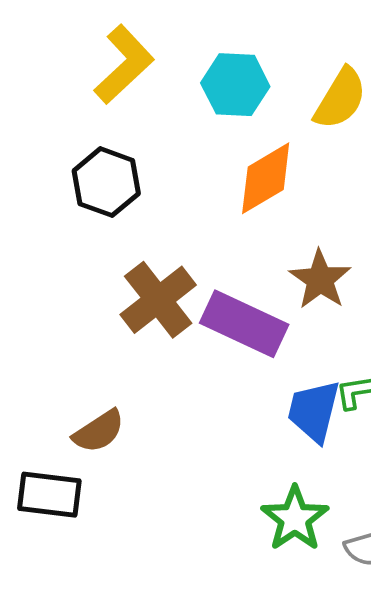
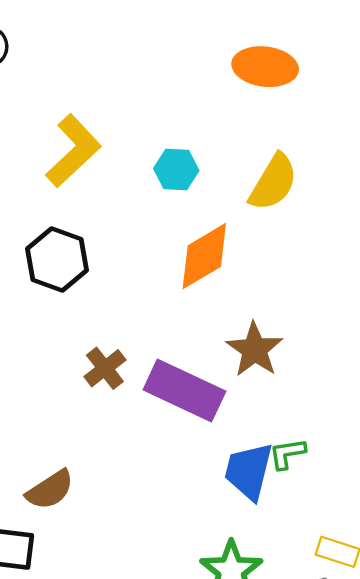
cyan hexagon: (235, 85) -> (176, 170), size x0.7
brown cross: (158, 300) -> (105, 368), size x0.6

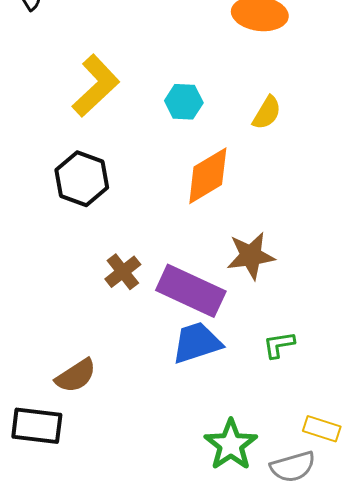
yellow semicircle: (273, 182) -> (267, 113), size x0.7
brown star: (255, 350) -> (251, 256), turned 30
blue trapezoid: (249, 471) -> (197, 343), moved, turned 58

